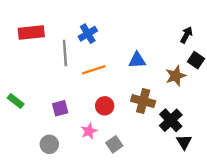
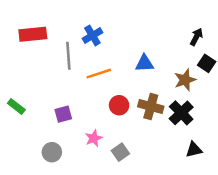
red circle: (105, 106) -> (119, 105), moved
black cross: (171, 120) -> (181, 113), moved
black triangle: (184, 142) -> (194, 150), turned 49

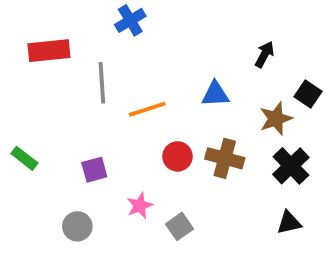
blue cross: (92, 35) -> (130, 20), moved
black arrow: (196, 37) -> (264, 54), moved
black cross: (181, 113) -> (291, 166), moved

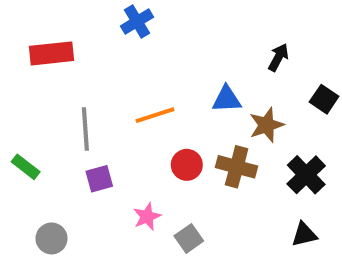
gray line: (102, 83) -> (85, 129), moved
brown star: (276, 119) -> (266, 125), moved
gray circle: (77, 226) -> (51, 238), moved

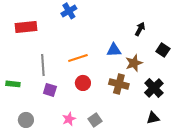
red circle: (187, 165) -> (83, 83), moved
green rectangle: (26, 167) -> (13, 84), turned -32
purple square: (99, 179) -> (50, 90), turned 32
pink star: (147, 217) -> (69, 119), moved

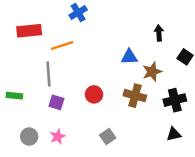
black arrow: (140, 29) -> (159, 33), turned -32
orange line: (78, 58) -> (62, 45), moved
black cross: (154, 88) -> (175, 100), turned 30
pink star: (69, 119) -> (58, 137), moved

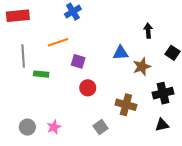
red rectangle: (29, 31) -> (18, 16), moved
gray line: (49, 74) -> (23, 56), moved
green rectangle: (14, 96) -> (41, 74), moved
brown cross: (135, 96) -> (126, 105), moved
purple square: (56, 102) -> (78, 61), moved

